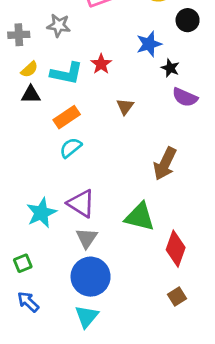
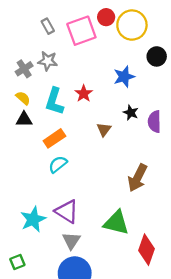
gray cross: (19, 35) -> (24, 69), moved, turned -30
black star: (170, 68) -> (131, 113), moved
yellow semicircle: (29, 69) -> (23, 98), turned -96
cyan L-shape: (67, 73) -> (54, 101), turned 96
purple semicircle: (185, 97) -> (154, 122), turned 65

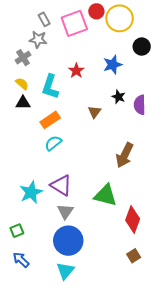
gray star: (48, 61) -> (38, 39), moved
red star: (84, 94) -> (76, 71), moved

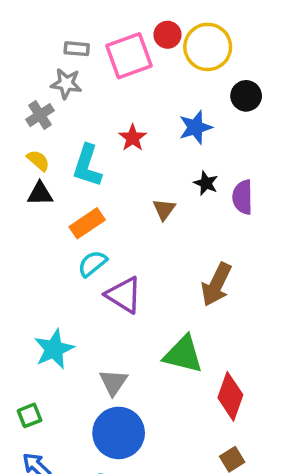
gray rectangle: (44, 19) -> (77, 49), turned -56
purple triangle: (61, 185) -> (124, 295), moved

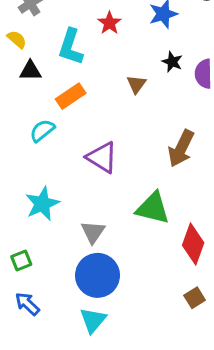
yellow semicircle: (38, 160) -> (17, 39), moved
cyan semicircle: (92, 264) -> (42, 130), moved

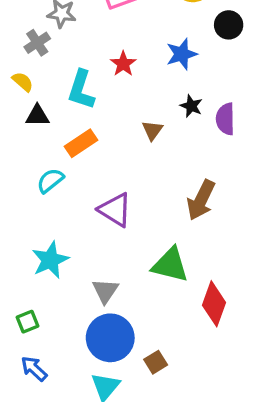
brown square: (195, 298) -> (156, 362), moved

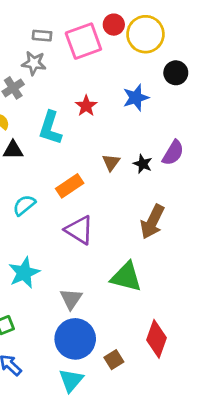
black star: (191, 106) -> (143, 164), moved
purple semicircle: (225, 119) -> (173, 153), turned -148
orange rectangle: (81, 143) -> (70, 186), moved
red diamond: (214, 304) -> (157, 339), moved

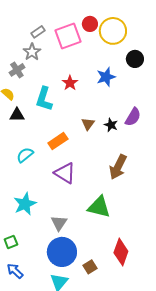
gray rectangle: (42, 36) -> (38, 32), turned -40
gray star: (34, 63) -> (32, 52), turned 30

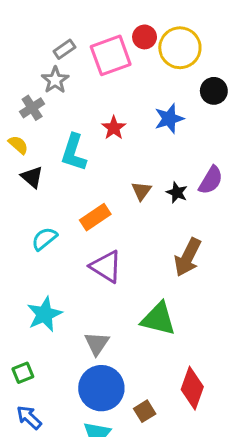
black triangle: (17, 115) -> (32, 177), turned 42

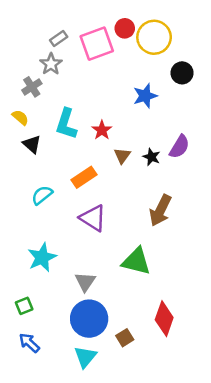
red star: (114, 128) -> (102, 130), moved

